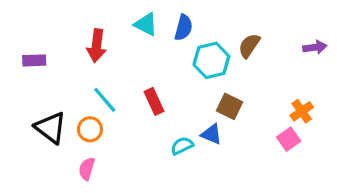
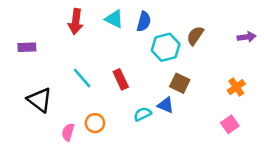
red arrow: (97, 46) -> (76, 22), moved
orange circle: (90, 129) -> (95, 123), moved
pink square: (289, 139) -> (230, 124), moved

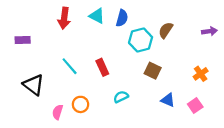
blue triangle: (166, 105) -> (168, 100), moved

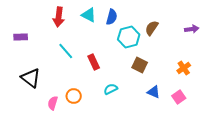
cyan line: (70, 66) -> (66, 51), moved

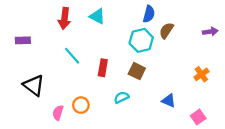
blue semicircle: (112, 17) -> (149, 14), moved
red rectangle: (94, 62) -> (103, 68), turned 35
brown square: (140, 65) -> (137, 71), moved
pink square: (179, 97) -> (198, 117), moved

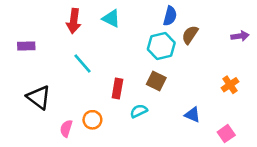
red rectangle: (103, 68) -> (117, 89), moved

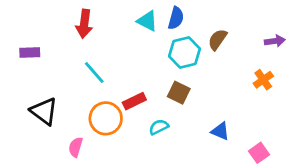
blue semicircle: (170, 16) -> (176, 18), moved
cyan triangle: (111, 18) -> (147, 21), moved
orange cross: (230, 85) -> (263, 80), moved
red rectangle: (117, 89) -> (134, 101), turned 54
orange circle: (92, 120) -> (106, 118), moved, size x1.5

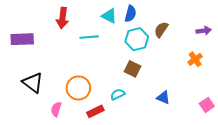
purple rectangle: (30, 52) -> (22, 39), size x1.5
cyan line: (94, 73) -> (89, 37), moved, turned -54
red rectangle: (134, 101) -> (95, 111), moved
pink square: (259, 153) -> (207, 105), moved

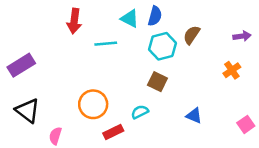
purple rectangle: (22, 39) -> (21, 65), moved, turned -30
black triangle: (33, 83) -> (28, 111), moved
pink semicircle: (56, 109) -> (55, 136), moved

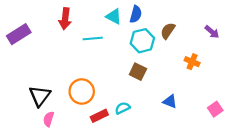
purple arrow: (242, 36) -> (212, 32), turned 48
purple rectangle: (21, 65) -> (19, 34), moved
orange cross: (232, 70) -> (192, 62), moved, turned -32
black triangle: (28, 111) -> (40, 96), moved, turned 30
cyan semicircle: (140, 112) -> (123, 108), moved

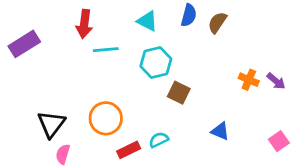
blue semicircle: (136, 14) -> (189, 15), moved
brown semicircle: (168, 31) -> (217, 22), moved
purple arrow: (212, 32) -> (276, 81), moved
cyan line: (93, 39) -> (106, 50), moved
cyan hexagon: (142, 41) -> (156, 63), moved

